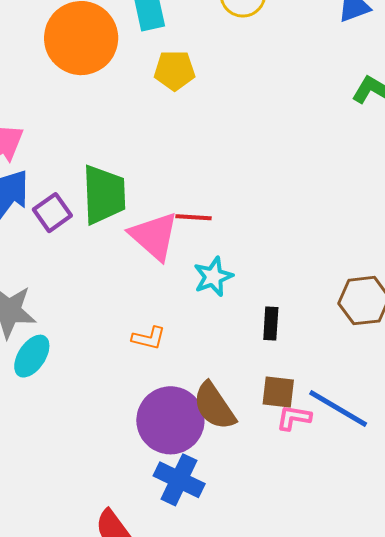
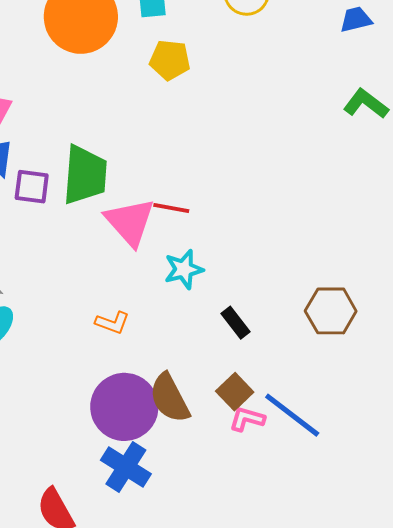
purple square: (52, 213) -> (32, 187), turned 36
black rectangle: (271, 323) -> (235, 323), turned -48
brown square: (278, 392) -> (235, 392), turned 33

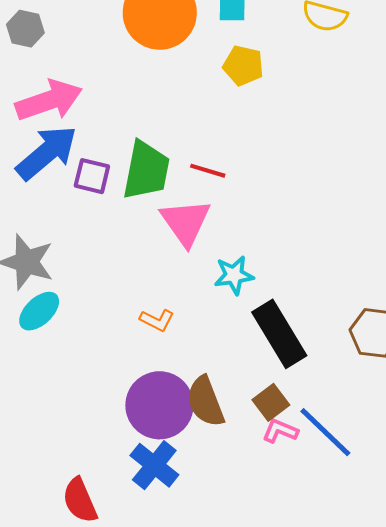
red line: (171, 208) -> (208, 171), moved
black rectangle: (235, 323) -> (279, 334), size x2.0

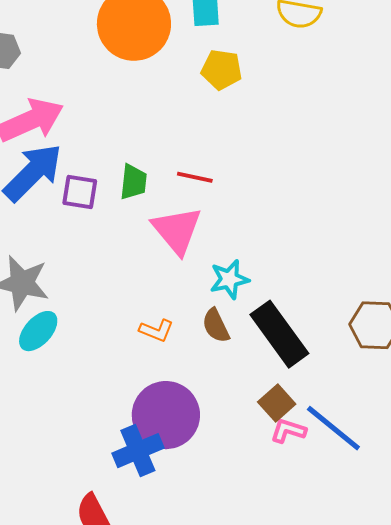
green trapezoid: (146, 170) -> (133, 182), size x0.6
brown semicircle: (205, 402) -> (216, 326), moved, size x0.7
blue cross: (154, 465) -> (138, 451), moved, turned 33

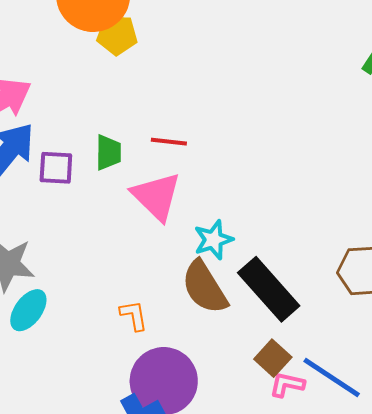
yellow pentagon: (222, 70) -> (117, 35), moved
brown semicircle: (216, 326) -> (205, 287), size x1.6
orange L-shape: (156, 330) -> (134, 315), moved, turned -116

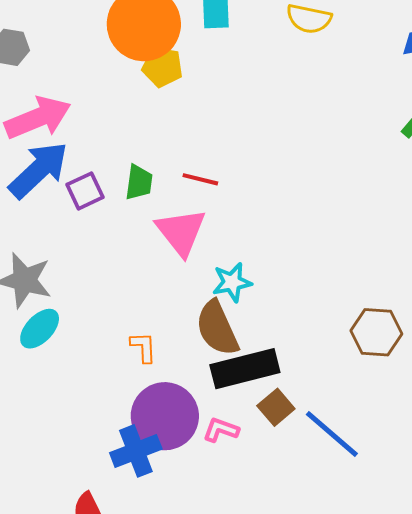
purple square: (56, 168) -> (85, 191), turned -36
black rectangle: (269, 289) -> (245, 369), moved, turned -70
pink L-shape: (287, 385) -> (221, 430), moved

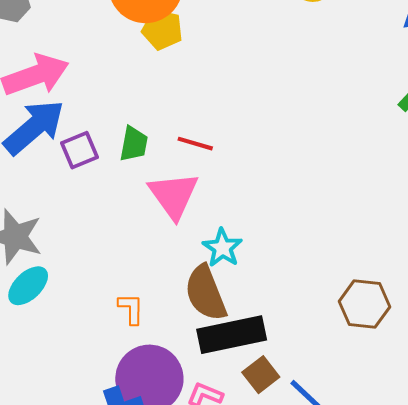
cyan star: (232, 282) -> (222, 248), turned -30

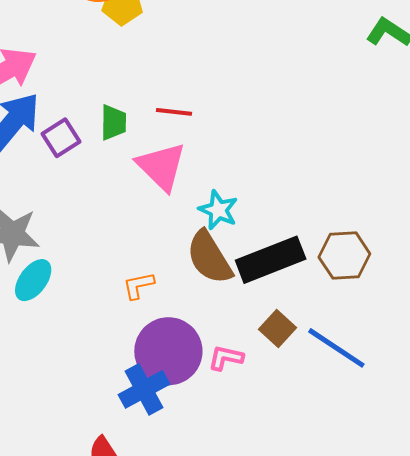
brown hexagon: (364, 304) -> (344, 256), moved
orange L-shape: (131, 309) -> (139, 286), turned -92
black rectangle: (232, 335) -> (271, 260), moved

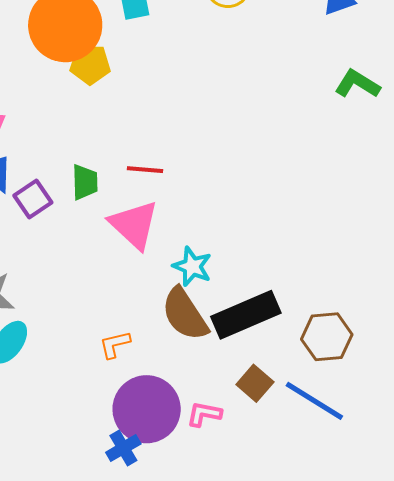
brown hexagon: (344, 256) -> (327, 337), moved
blue cross: (144, 389) -> (123, 448), size x0.7

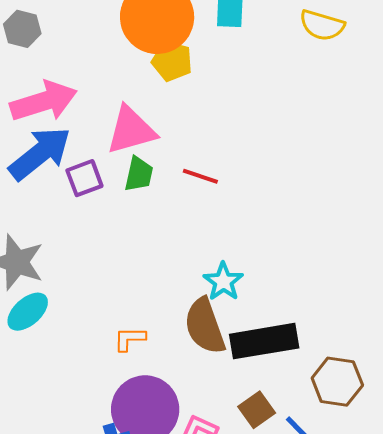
pink triangle: (134, 225) -> (131, 130), moved, turned 48

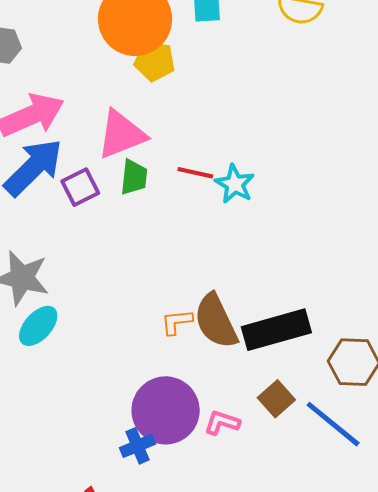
cyan star: (223, 282) -> (235, 184), moved
orange L-shape: (130, 339) -> (177, 322), moved

